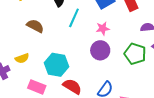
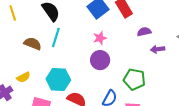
cyan line: (74, 18) -> (56, 37), moved
green pentagon: (135, 54) -> (134, 79), moved

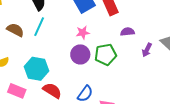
purple arrow: (157, 49) -> (147, 50), moved, turned -64
green pentagon: (134, 79) -> (106, 54), moved, turned -30

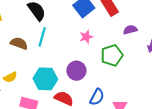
purple circle: (80, 54) -> (76, 71), moved

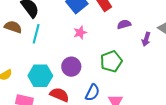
brown semicircle: (19, 43) -> (13, 27), moved
green pentagon: (112, 55) -> (111, 61), moved

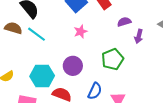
cyan line: (36, 34) -> (37, 34), turned -66
purple arrow: (146, 39) -> (139, 36), moved

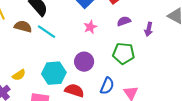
purple semicircle: (124, 22) -> (124, 21), moved
green pentagon: (113, 59) -> (124, 53), turned 30

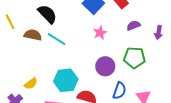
purple circle: (84, 62) -> (105, 66), moved

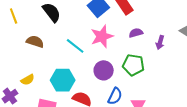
pink star: (100, 33) -> (102, 36), size x1.6
brown semicircle: (33, 35) -> (35, 42), moved
cyan line: (57, 39) -> (75, 46), moved

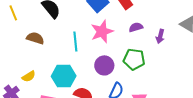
cyan line: (75, 46) -> (75, 42), turned 48

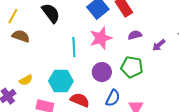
yellow line: (13, 13) -> (13, 16), turned 49
purple arrow: (160, 36) -> (159, 45), turned 32
brown semicircle: (35, 38) -> (21, 36), moved

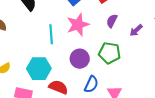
purple semicircle: (135, 35) -> (112, 21), turned -48

